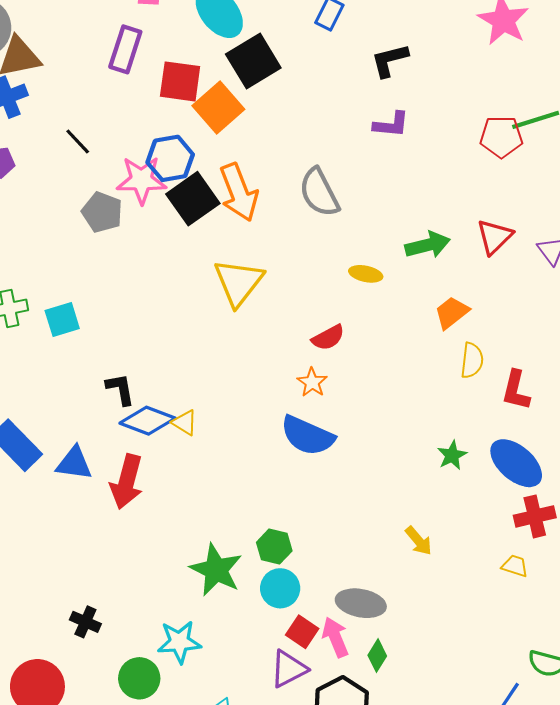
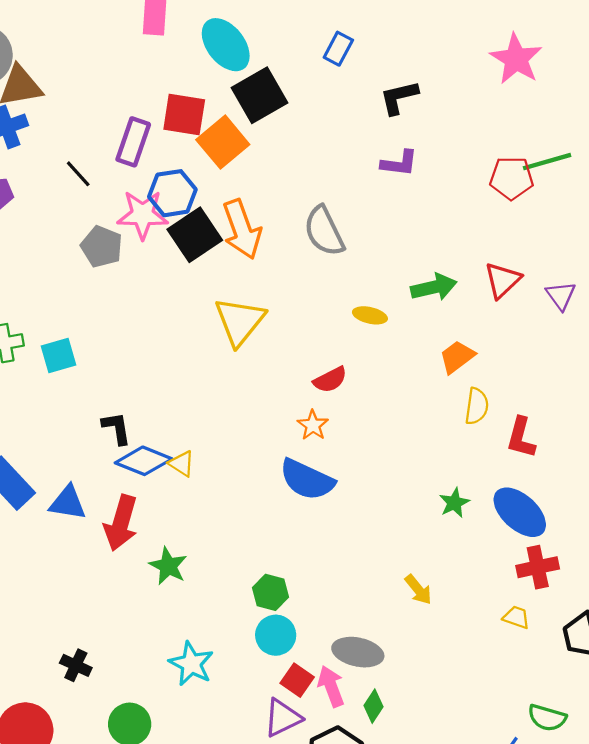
purple rectangle: (125, 49) -> (133, 142), moved
green star: (216, 570) -> (168, 566), moved, size x0.7
cyan star: (179, 642) -> (191, 664), moved, turned 30

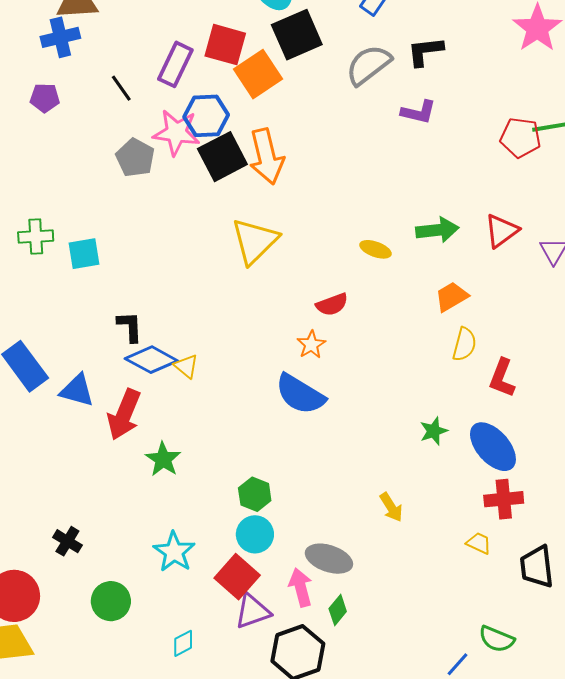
gray semicircle: (324, 231) -> (369, 65), moved, turned 72
red square: (297, 680) -> (237, 577), moved, size x1.4

